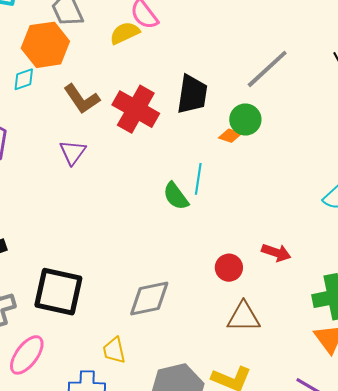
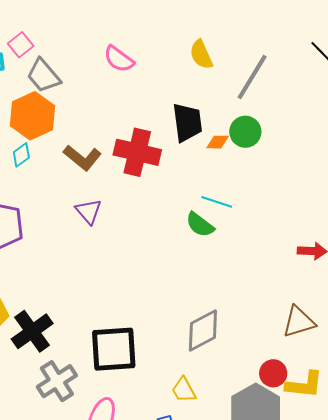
yellow semicircle: (125, 33) -> (201, 55), moved, turned -72
orange diamond: (230, 136) -> (218, 142), moved
cyan line: (198, 179) -> (217, 202), turned -64
red circle: (229, 268) -> (273, 373), moved

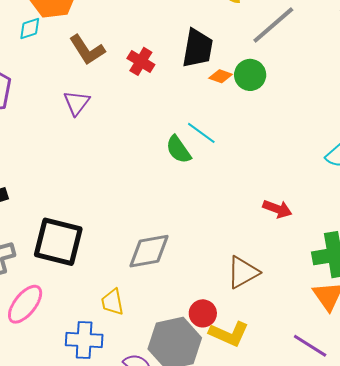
red cross: (137, 152) -> (141, 61), size x0.6
brown triangle: (299, 322) -> (243, 272), turned -30

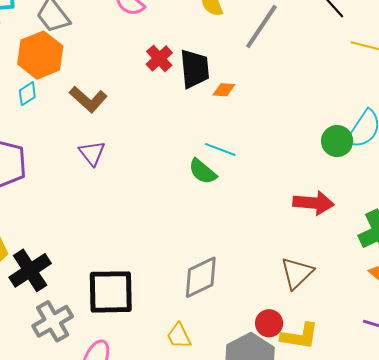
red cross: (141, 61) -> (159, 58), moved, turned 32
green circle: (250, 75) -> (337, 141), moved
red arrow: (277, 209) -> (314, 203), size x1.4

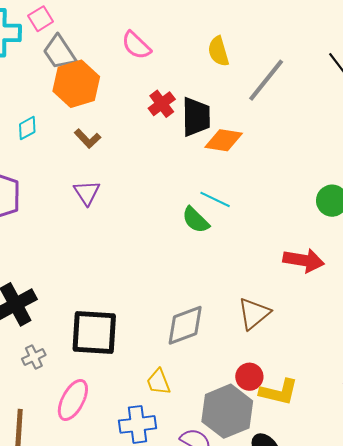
orange hexagon: (40, 55) -> (76, 84), moved
orange diamond: (224, 90) -> (224, 140), size x1.6
brown L-shape: (88, 99) -> (88, 139), size x0.7
brown triangle: (297, 273) -> (254, 314), moved
gray cross: (53, 321) -> (34, 357), size x0.6

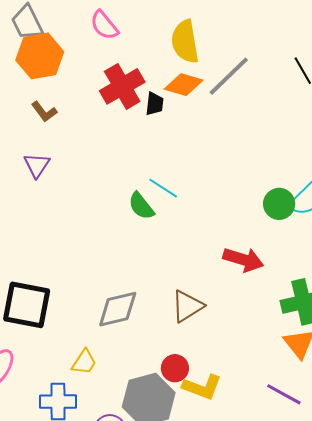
yellow semicircle: (218, 51) -> (185, 42), size x1.4
red cross: (162, 104) -> (122, 86), size x1.6
black trapezoid: (196, 117) -> (155, 104), size x0.6
orange diamond: (224, 140) -> (184, 85), moved
yellow trapezoid: (158, 382) -> (84, 362), turned -132

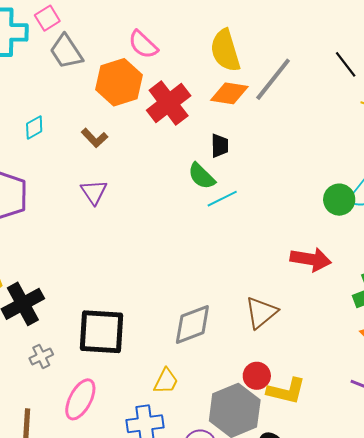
orange hexagon: (40, 56) -> (119, 82), moved
black trapezoid: (155, 104) -> (220, 146), moved
cyan line: (163, 188) -> (222, 199), turned -52
green semicircle: (141, 206) -> (202, 176), moved

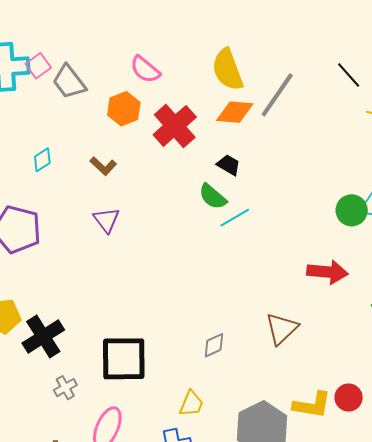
pink square: (47, 18) -> (38, 66), moved
orange hexagon: (119, 82) -> (124, 109), size x0.7
black trapezoid: (220, 146) -> (229, 165), turned -55
gray diamond: (192, 324) -> (214, 345), size x0.6
red circle: (257, 376) -> (349, 398), moved

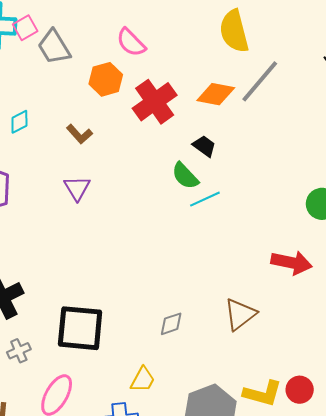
yellow semicircle: (228, 70) -> (234, 31), moved

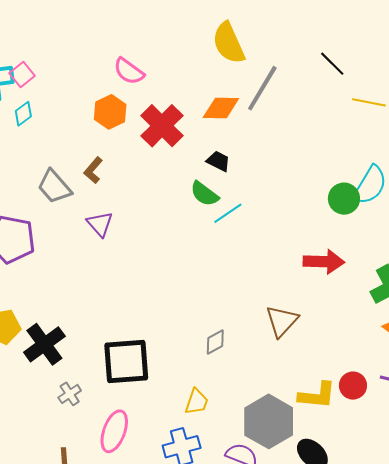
gray trapezoid: (54, 47) -> (54, 187), moved
cyan diamond: (19, 122) -> (23, 114), moved
brown L-shape: (79, 134) -> (93, 170), turned 92

